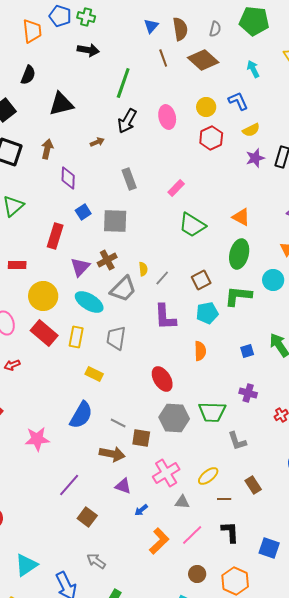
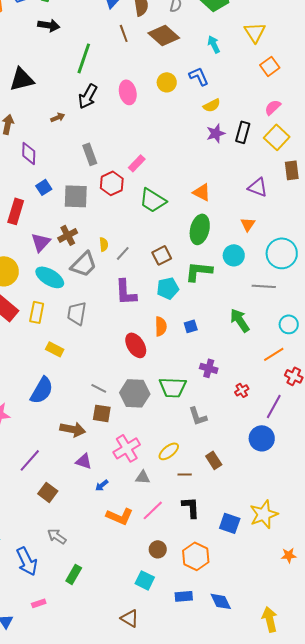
red hexagon: (211, 138) -> (112, 183), moved
blue square: (247, 351) -> (191, 326), moved
red ellipse: (162, 379) -> (136, 345), moved
gray line: (118, 423) -> (99, 388), moved
orange L-shape: (159, 541) -> (120, 516), turned 68

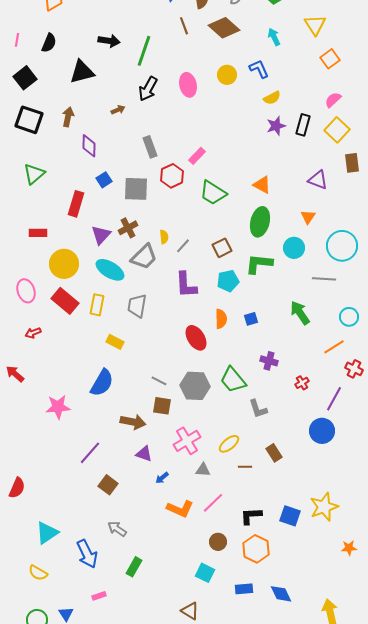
black arrow: (49, 25) -> (109, 41), moved
green trapezoid: (173, 387) -> (233, 380), turned 48
black L-shape: (191, 507) -> (251, 516), moved, turned -90

